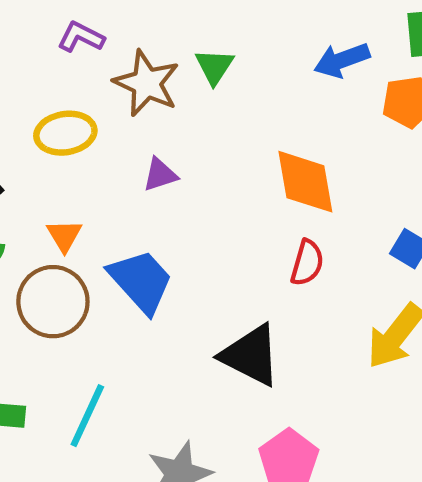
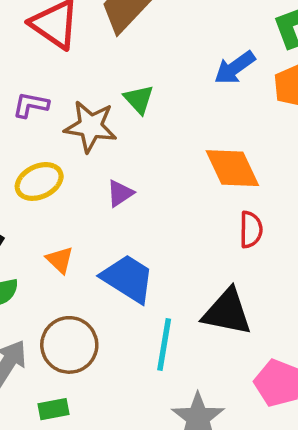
brown circle: (53, 302) -> (69, 345), moved
cyan line: (87, 416) -> (164, 345), moved

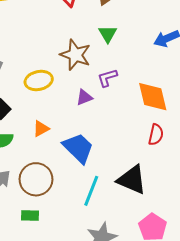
green triangle: (139, 99) -> (108, 34), moved
purple L-shape: (31, 105) -> (107, 78), moved, turned -40
orange triangle: (60, 260) -> (41, 129), turned 36
green rectangle: (54, 409) -> (30, 216), moved

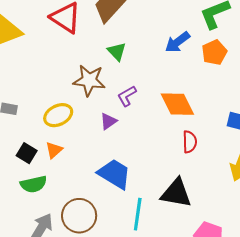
orange triangle: (41, 129) -> (54, 150), moved

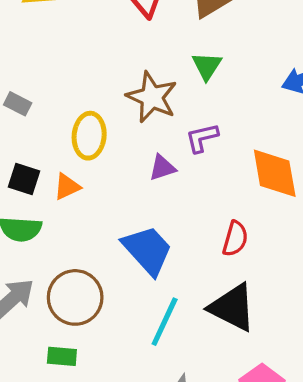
yellow ellipse: (58, 115) -> (89, 136), turned -76
red semicircle: (190, 142) -> (235, 239), moved
black square: (27, 153) -> (24, 179), turned -30

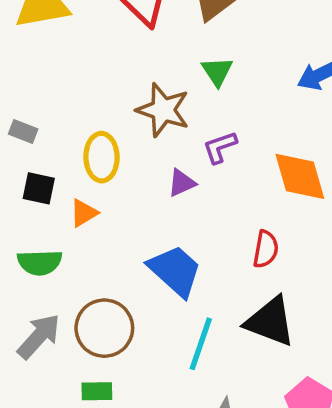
black square: (24, 179) -> (39, 188), moved

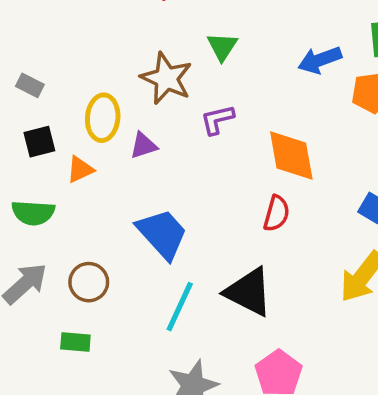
purple triangle: (182, 183) -> (143, 146), moved
black square: (39, 188) -> (39, 142), turned -32
red semicircle: (266, 249) -> (276, 213), moved
brown circle: (104, 328) -> (89, 282), size x0.7

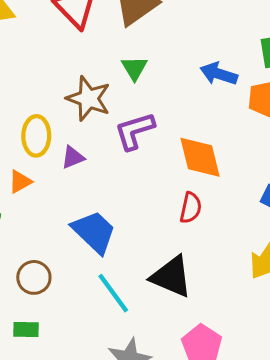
blue arrow: (320, 60) -> (219, 74), turned 42
purple L-shape: (217, 120) -> (135, 131), size x1.4
cyan line: (180, 307) -> (113, 293), turned -57

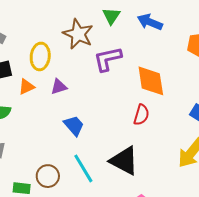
blue arrow: (219, 74) -> (150, 22), moved
purple triangle: (73, 157) -> (59, 87), moved
blue trapezoid: (94, 232) -> (74, 126), size x0.7
brown circle: (34, 277) -> (48, 176), moved

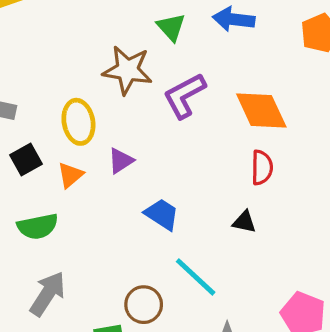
black triangle: (124, 161) -> (244, 222), moved, size x0.5

